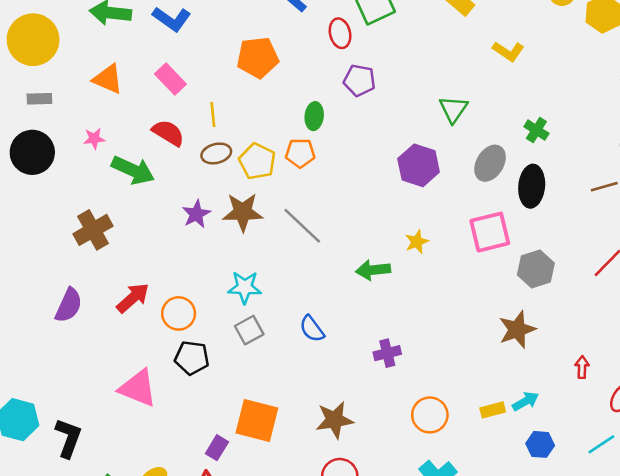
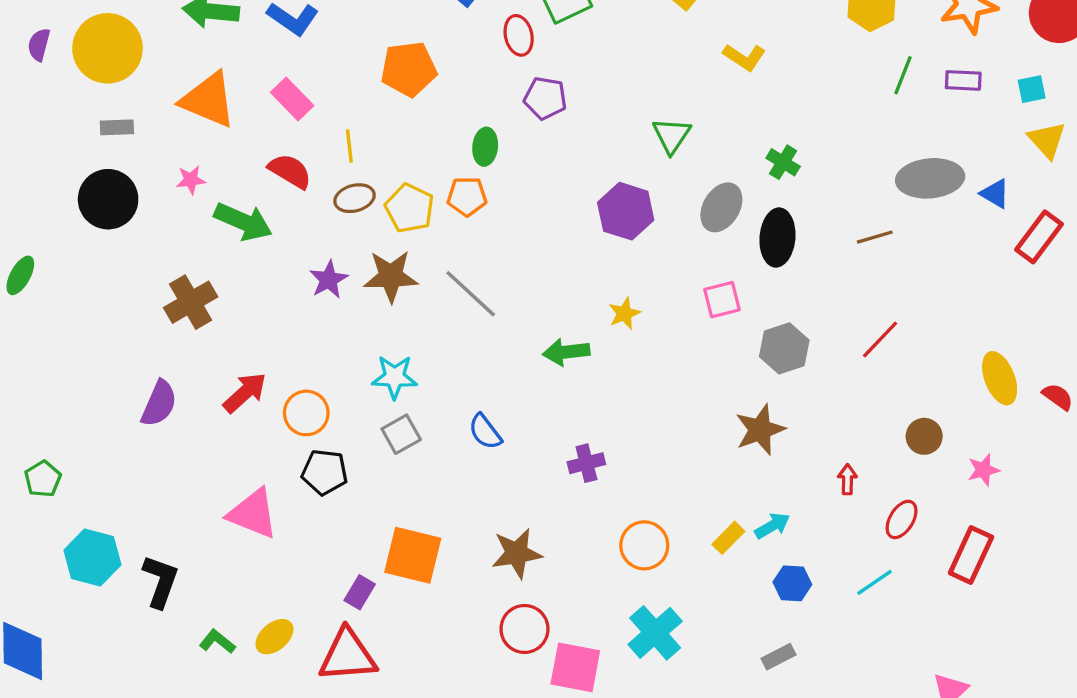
orange triangle: (108, 79) -> (208, 100), size x1.4
pink square: (490, 232) -> (722, 300), size x0.7
yellow rectangle: (493, 410) -> (728, 538), turned -30

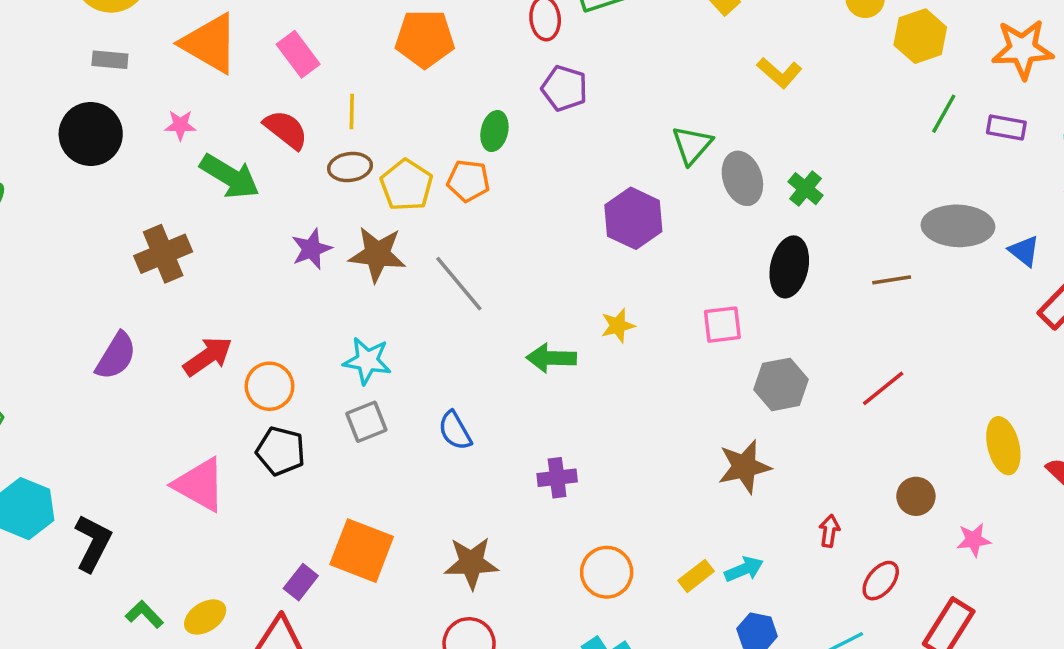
gray ellipse: (721, 207) -> (742, 178), moved, turned -57

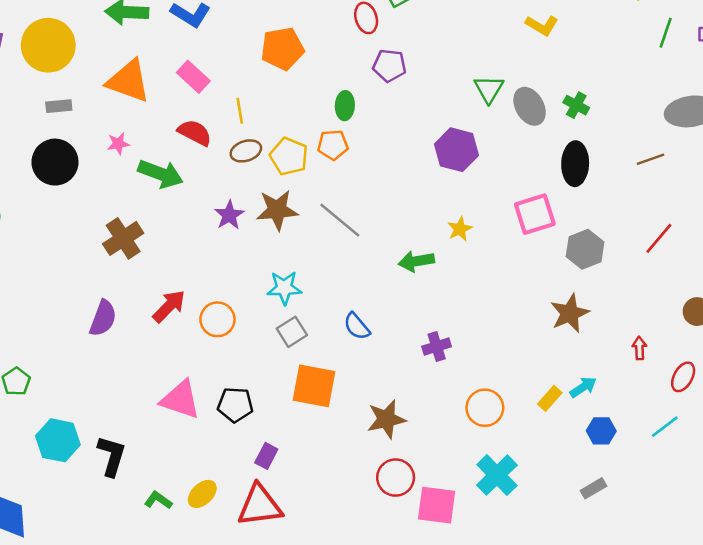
pink square: (722, 325) -> (535, 214), size x1.4
black pentagon: (281, 451) -> (235, 405), moved
orange square: (362, 551) -> (314, 386), moved

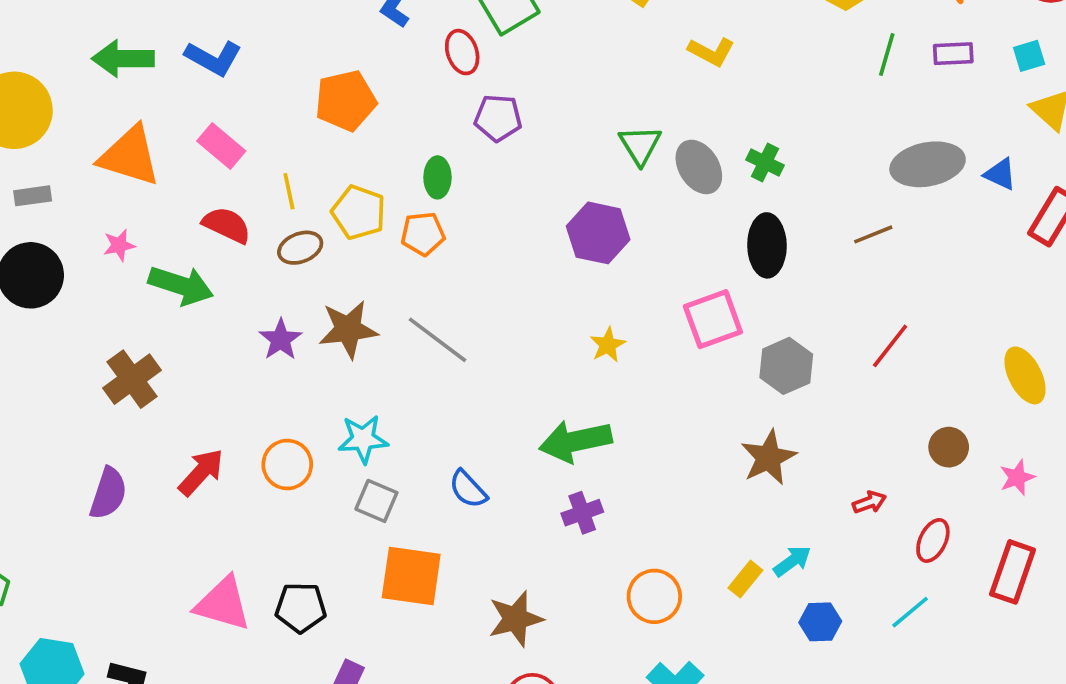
yellow pentagon: (289, 156) -> (359, 212), moved
green arrow: (416, 261) -> (575, 441), moved, size x1.4
orange circle: (217, 319) -> (287, 465), moved
gray square: (292, 332) -> (376, 501), turned -32
red arrow: (639, 348) -> (869, 502), turned 75

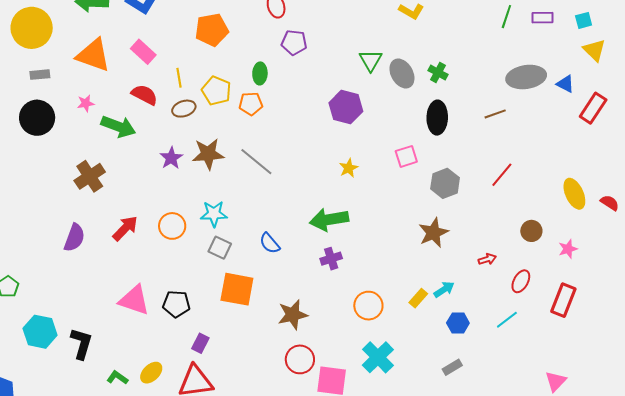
pink square: (713, 319) -> (406, 156), size x0.7

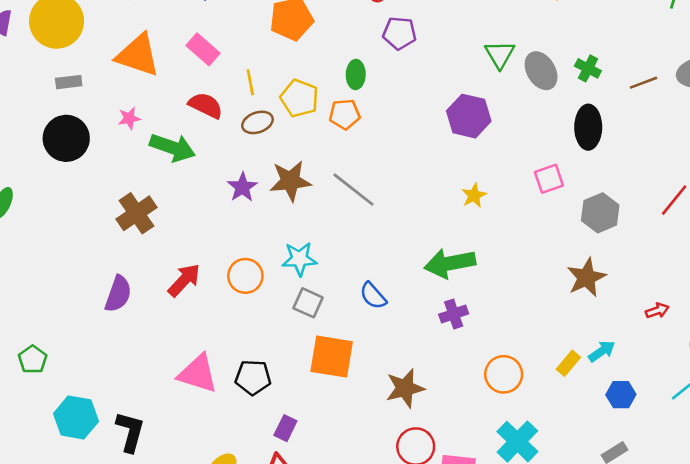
brown line: (495, 114) -> (644, 83), moved

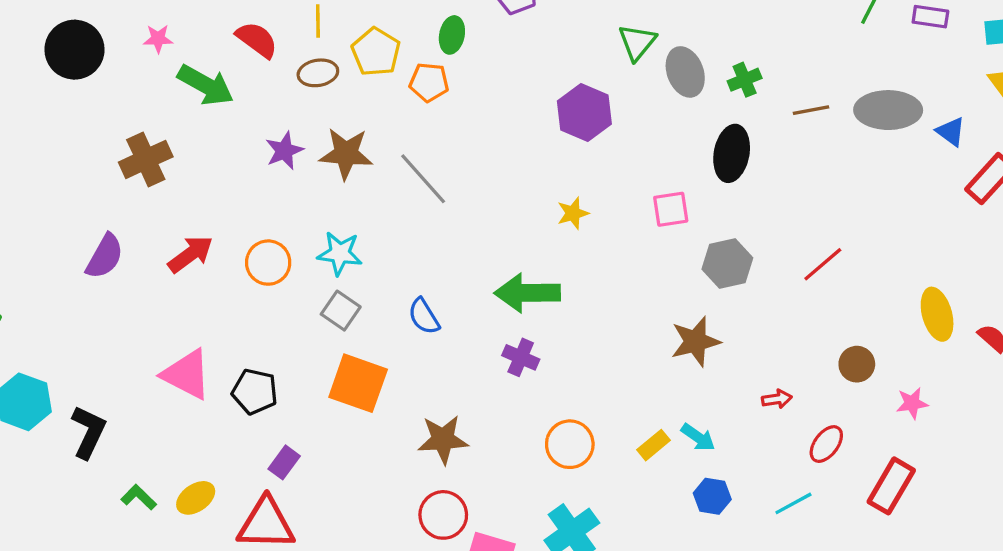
green cross: (588, 68) -> (745, 80), turned 30
purple cross: (454, 314) -> (521, 357), turned 32
cyan arrow: (602, 351) -> (698, 437), turned 60

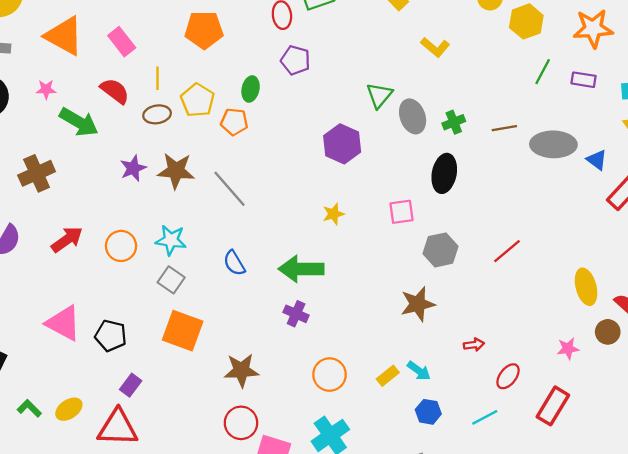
brown line: (811, 110) -> (504, 128), moved
blue semicircle: (424, 316) -> (234, 263), moved
brown circle: (857, 364) -> (608, 332), moved

